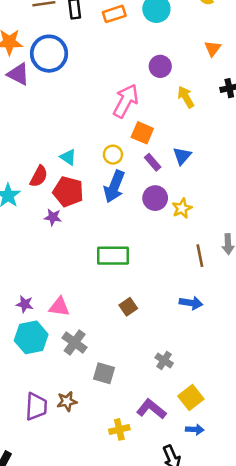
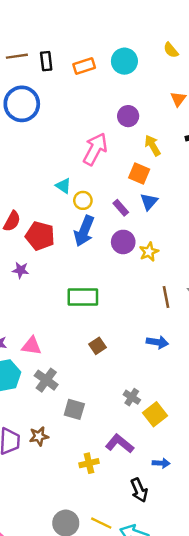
orange square: (142, 133) -> (139, 174), moved
cyan triangle: (68, 157) -> (63, 186), moved
purple star: (53, 217) -> (21, 270), moved
yellow square: (191, 398) -> (155, 414), moved

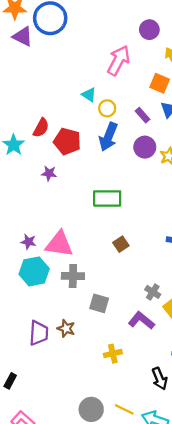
pink triangle: (32, 346) -> (59, 244), size x1.5
gray cross: (46, 380) -> (73, 276), turned -35
brown star: (39, 436) -> (66, 328), turned 30
purple L-shape: (120, 444) -> (141, 320), moved

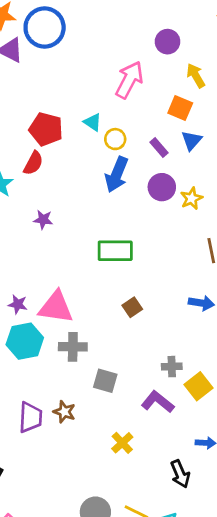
red pentagon: (67, 141) -> (46, 129), moved
gray cross: (153, 292) -> (172, 367), turned -35
yellow cross: (113, 354) -> (122, 443), turned -30

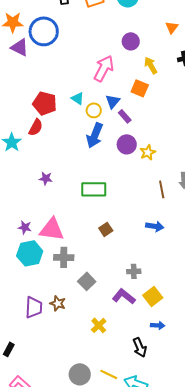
blue triangle: (191, 141) -> (113, 101), moved
purple star: (43, 220) -> (46, 178), moved
gray square: (105, 381) -> (87, 281), turned 30
yellow square: (199, 386) -> (153, 296), moved

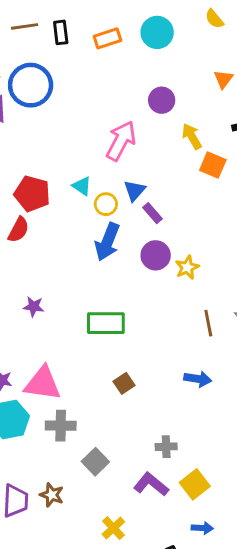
orange square: (140, 88) -> (213, 165), moved

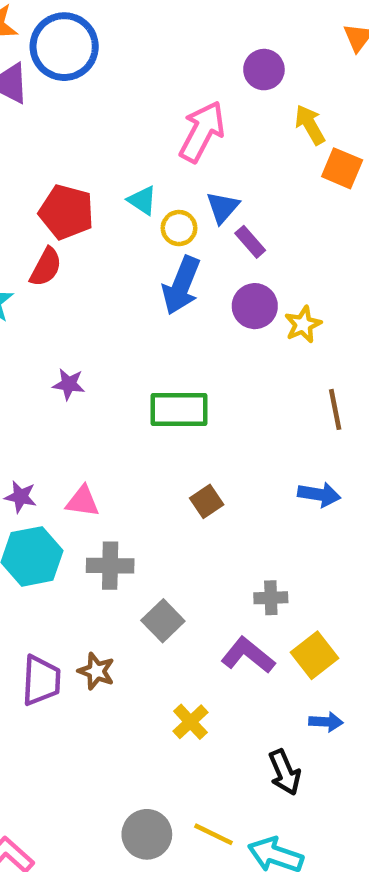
pink triangle: (43, 383) -> (83, 501), size x0.6

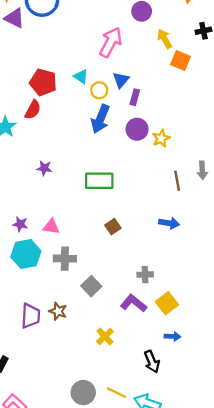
purple rectangle: (250, 242) -> (135, 97), turned 56

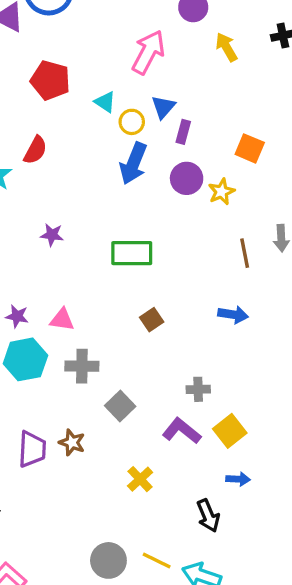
orange square: (181, 61) -> (250, 148), moved
red pentagon: (43, 82) -> (50, 80), moved

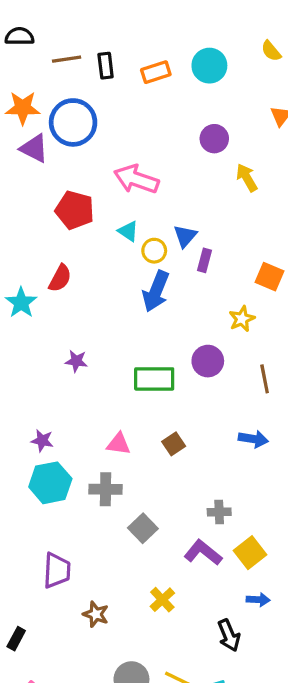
pink arrow: (148, 52) -> (136, 179), moved, turned -99
purple circle: (187, 178) -> (208, 361), moved
pink triangle: (62, 320) -> (118, 444), moved
brown star: (72, 443) -> (96, 614), moved

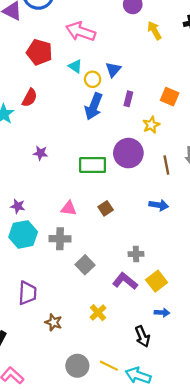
purple rectangle: (205, 260) -> (128, 99), moved
purple circle: (208, 361) -> (128, 153), size x1.4

